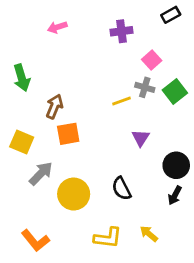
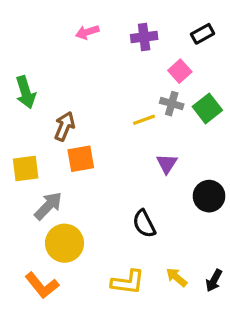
black rectangle: (171, 15) -> (203, 34), moved
pink arrow: (57, 27) -> (87, 32), moved
yellow square: (22, 142) -> (26, 168), turned -30
yellow circle: (74, 194) -> (65, 243), moved
black arrow: (175, 195) -> (214, 281), moved

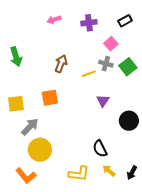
brown arrow: (65, 126) -> (61, 64), moved
black semicircle: (144, 224) -> (100, 149), moved

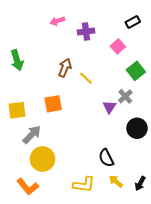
purple cross: (89, 23) -> (86, 32), moved
gray cross: (106, 64) -> (125, 96), moved, turned 32
yellow line: (89, 74) -> (86, 78), moved, turned 64

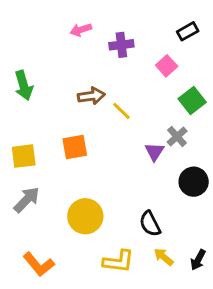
brown arrow: (65, 68) -> (91, 96), turned 60
gray arrow: (32, 135) -> (27, 200), moved
yellow circle: (42, 159) -> (85, 216), moved

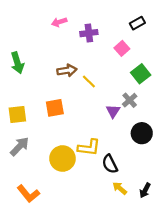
yellow L-shape: (118, 261) -> (89, 147), moved

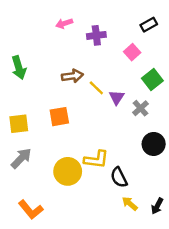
purple triangle: (113, 111) -> (117, 97), moved

